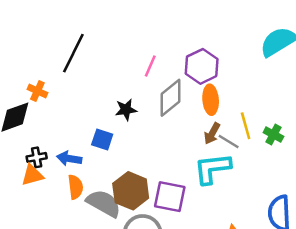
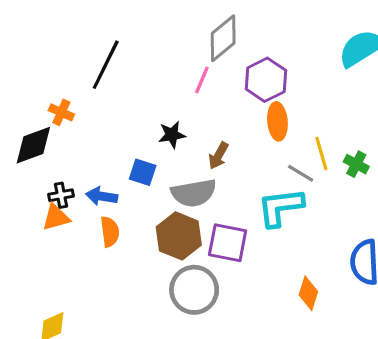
gray diamond: (170, 98) -> (223, 38), moved
brown arrow: (212, 133) -> (218, 156), moved
gray semicircle: (104, 203) -> (194, 193), moved, turned 141

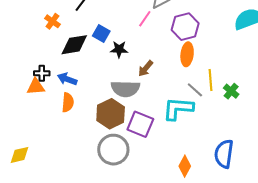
black diamond: (33, 145) -> (74, 45), moved
blue square: (143, 172) -> (101, 34), moved

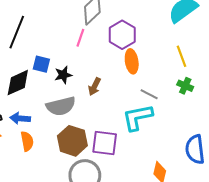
yellow line: (211, 80) -> (182, 56), moved
gray semicircle: (125, 89) -> (61, 106), moved

